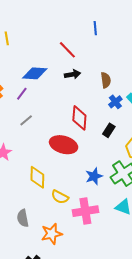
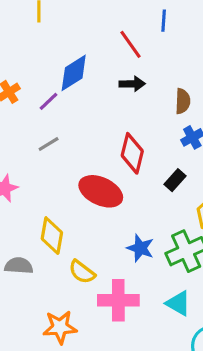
blue line: (95, 28) -> (164, 21), moved
blue diamond: (35, 73) -> (74, 73), turned -45
blue star: (94, 176) -> (140, 248), turned 30
gray semicircle: (23, 218) -> (19, 266), moved, turned 96

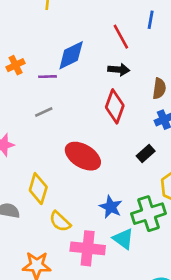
purple line: (48, 101) -> (48, 77), turned 36
red diamond: (132, 153) -> (115, 106), moved
cyan triangle: (178, 303) -> (123, 239), moved

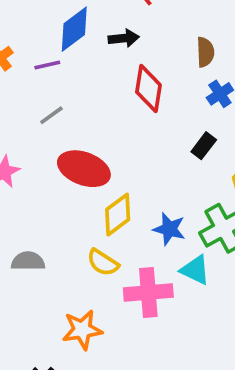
black arrow: (119, 70) -> (124, 38), moved
red ellipse: (83, 156) -> (84, 169), moved
yellow diamond: (38, 189) -> (118, 215), moved, turned 48

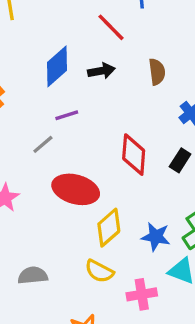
brown semicircle: (205, 52) -> (157, 72), moved
purple line: (47, 65) -> (67, 115), moved
red diamond: (148, 89) -> (134, 155), moved
pink cross: (148, 292) -> (142, 294), size x0.7

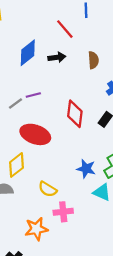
purple line: (67, 115) -> (33, 95), moved
yellow diamond: (109, 228) -> (16, 165), moved
pink cross: (142, 294) -> (63, 212), moved

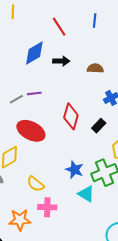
red line: (65, 29) -> (59, 27), moved
brown semicircle: (93, 60) -> (95, 68), turned -91

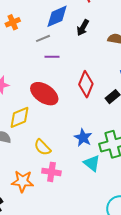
black arrow: (61, 61) -> (83, 28), turned 112
gray line: (16, 99) -> (43, 38), moved

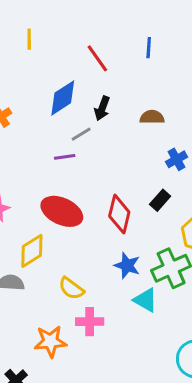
gray line: (43, 38) -> (81, 134), moved
red diamond: (86, 84) -> (119, 214), moved

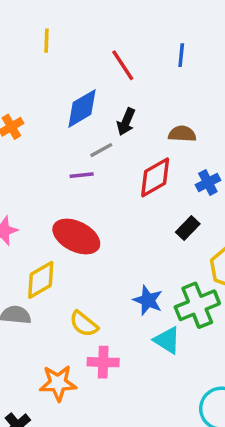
red diamond: (119, 214) -> (155, 177), moved, turned 45

